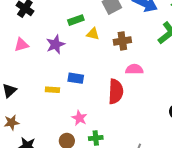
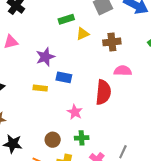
yellow triangle: (93, 34) -> (83, 34), turned -40
purple star: (55, 44) -> (45, 57), moved
pink star: (79, 118) -> (75, 112), moved

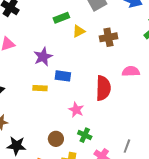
pink semicircle: (123, 71) -> (131, 71), moved
green cross: (82, 138) -> (85, 135), turned 32

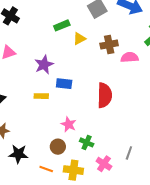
pink semicircle: (131, 71) -> (130, 57), moved
pink star: (76, 110) -> (68, 124), moved

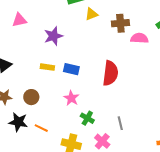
blue rectangle: (64, 84) -> (71, 69), moved
brown circle: (58, 147) -> (31, 97), moved
gray line: (129, 153) -> (120, 123), moved, turned -40
orange line: (46, 169) -> (41, 128), moved

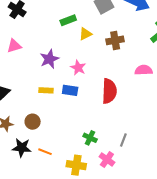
pink semicircle: (139, 38) -> (144, 70), moved
pink star: (71, 98) -> (78, 68), moved
gray line: (120, 123) -> (123, 140), turned 40

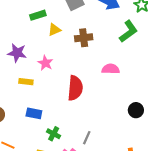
purple star: (49, 59) -> (17, 53), turned 30
yellow rectangle: (46, 90) -> (26, 82), moved
blue rectangle: (70, 90) -> (34, 113), moved

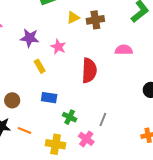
yellow triangle: (54, 30) -> (73, 18), moved
yellow rectangle: (26, 82) -> (40, 66), turned 56

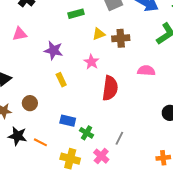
pink star: (58, 47) -> (91, 62), moved
blue rectangle: (49, 98) -> (68, 121), moved
brown circle: (12, 100) -> (30, 103), moved

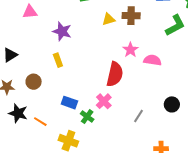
brown cross: (121, 38) -> (131, 16), moved
pink star: (91, 62) -> (130, 50), moved
yellow rectangle: (61, 80) -> (58, 60), moved
gray line: (119, 138) -> (138, 116), moved
pink cross: (101, 156) -> (104, 101), moved

